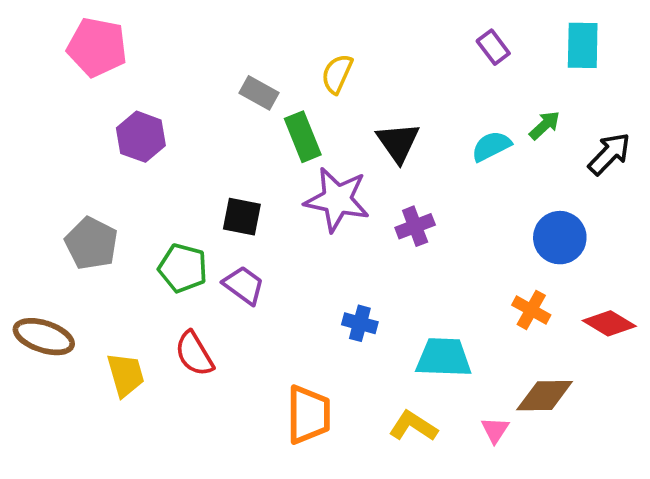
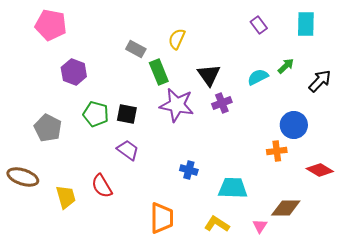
purple cross: (415, 226) -> (222, 103), moved
green pentagon: (183, 268) -> (96, 114), moved
orange cross: (531, 310) -> (277, 151), moved, turned -36

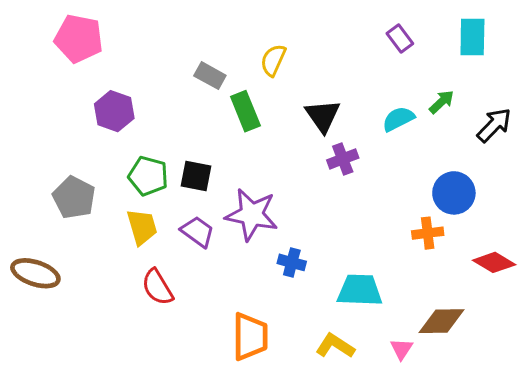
purple star: (177, 105) -> (252, 215), moved
yellow trapezoid: (66, 197) -> (142, 227), moved

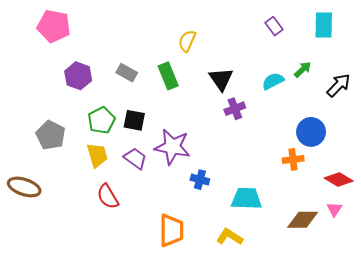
gray rectangle: (210, 76) -> (127, 73), moved
green pentagon: (148, 176) -> (101, 120), turned 30
pink triangle: (401, 349) -> (334, 209), moved

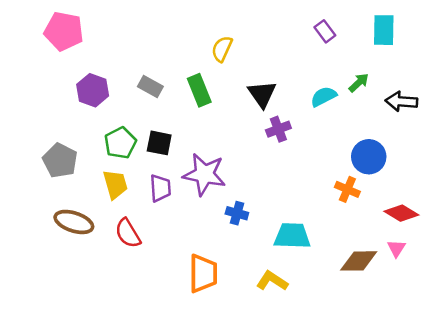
black arrow: (339, 85) -> (401, 102), turned -130
purple trapezoid: (135, 158) -> (160, 188), turned 50
orange cross: (293, 159) -> (347, 189), turned 30
brown ellipse: (24, 187) -> (74, 222), moved

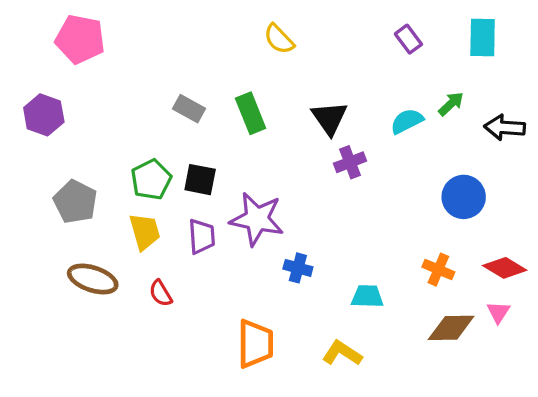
yellow semicircle: (222, 49) -> (279, 39), moved, turned -68
purple hexagon: (93, 90) -> (44, 115), moved
orange cross: (347, 189) -> (438, 270), moved
red semicircle: (128, 233) -> (161, 293), size x0.7
cyan trapezoid: (292, 236) -> (367, 296), size x0.7

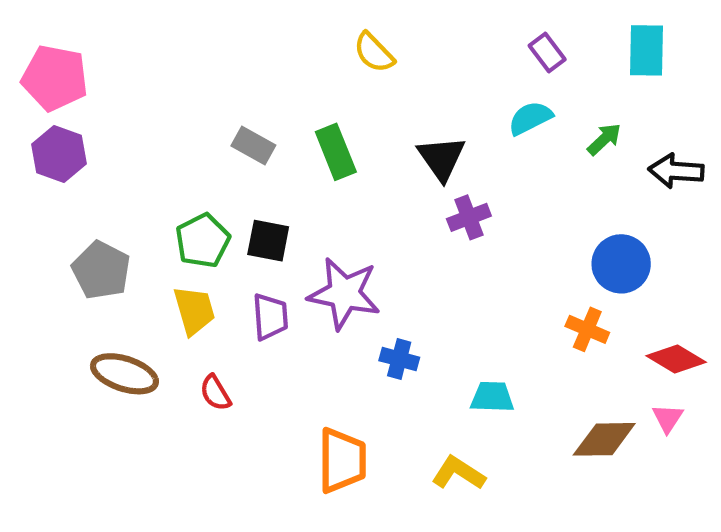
pink pentagon: (80, 39) -> (55, 78), moved
cyan semicircle: (407, 121) -> (530, 118), moved
orange cross: (438, 270) -> (587, 329), moved

